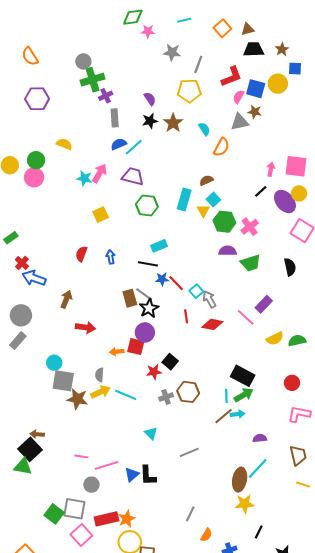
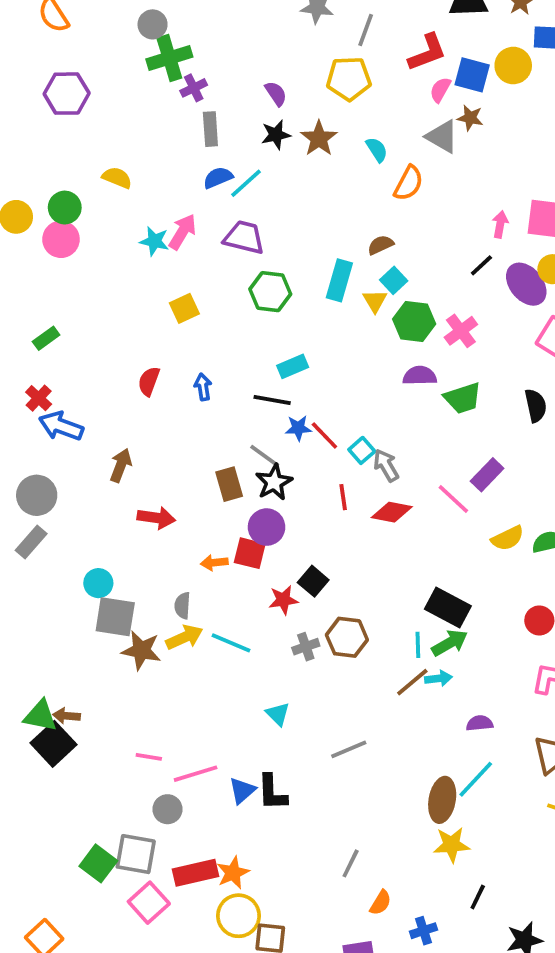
gray triangle: (240, 122) -> (442, 137), turned 42
green rectangle: (11, 238) -> (46, 338), moved
brown rectangle: (130, 298) -> (229, 484), moved
green triangle: (23, 466) -> (40, 716), moved

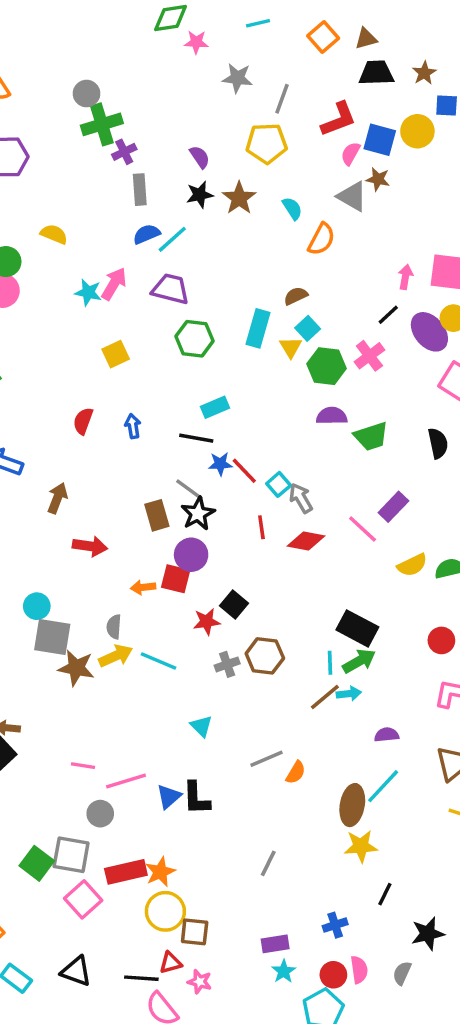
pink cross: (461, 331) -> (369, 356), moved
orange semicircle: (381, 903) -> (296, 772), moved

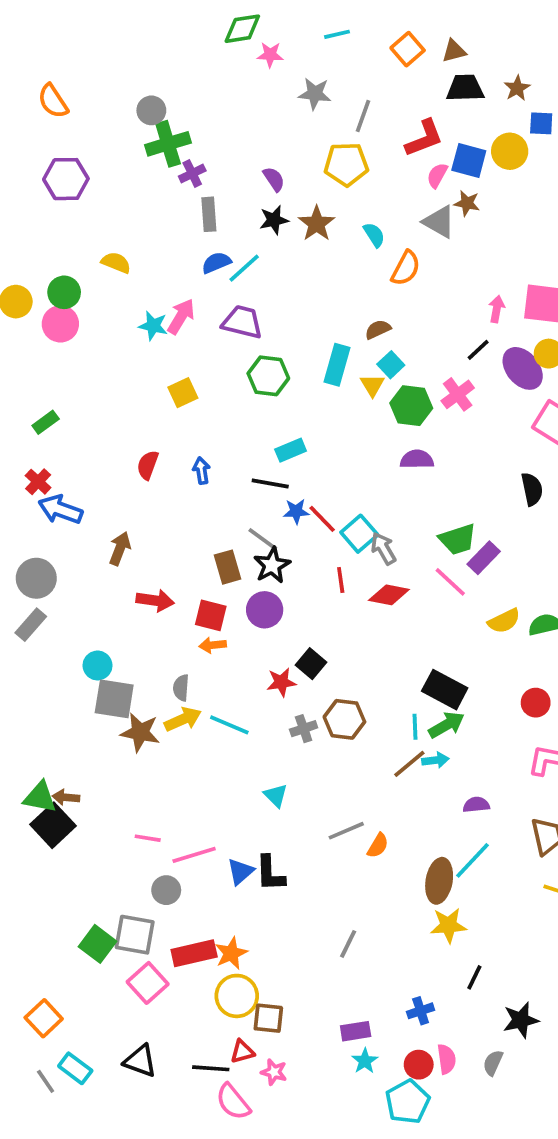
green trapezoid: (371, 436) -> (458, 539), moved
cyan square: (279, 484) -> (359, 534), size x1.4
red square: (176, 579) -> (211, 615), moved

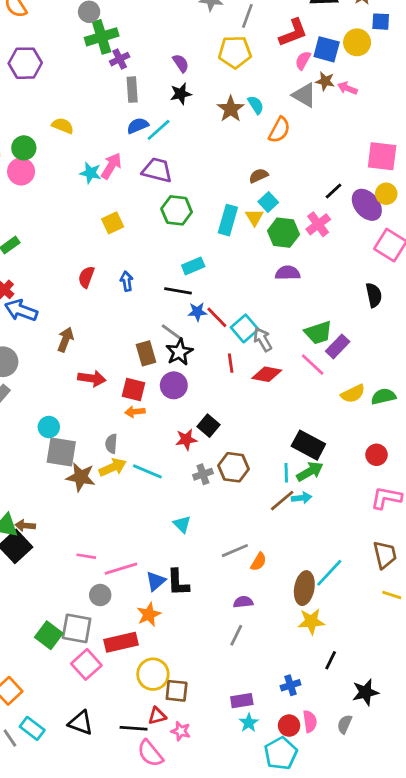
brown star: (317, 224) -> (231, 109), moved
pink arrow: (497, 309) -> (347, 88), moved, turned -78
cyan rectangle: (337, 365) -> (228, 220), moved
purple semicircle: (476, 805) -> (243, 602), moved
orange star: (231, 953) -> (149, 614), moved

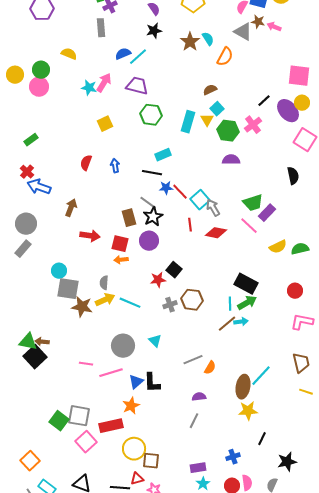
gray rectangle: (132, 90) -> (101, 28), moved
gray circle: (100, 595) -> (123, 346), moved, size x1.5

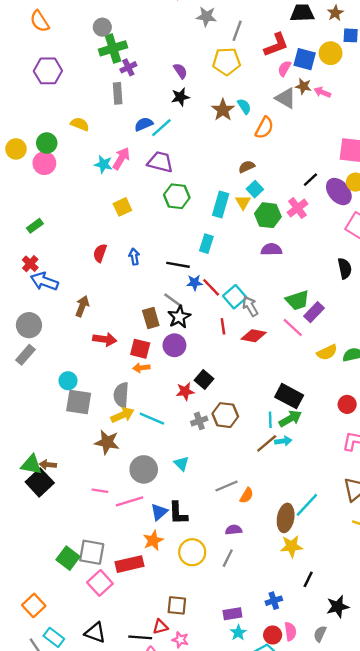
cyan rectangle: (163, 155) -> (206, 244), moved, turned -49
gray semicircle: (104, 283) -> (121, 395), size x1.5
brown star: (82, 307) -> (107, 442), moved
yellow circle: (134, 449) -> (192, 552), moved

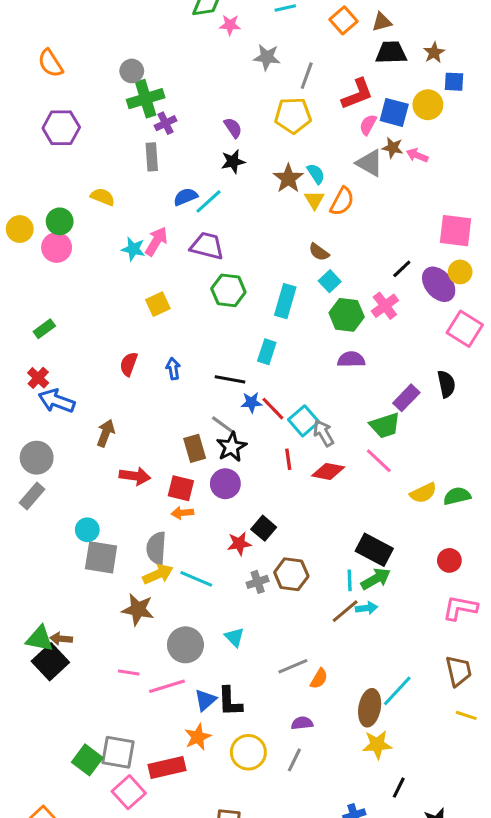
brown semicircle: (247, 167) -> (319, 252), turned -119
yellow triangle: (243, 202) -> (314, 200), moved
purple rectangle: (314, 312) -> (406, 398), moved

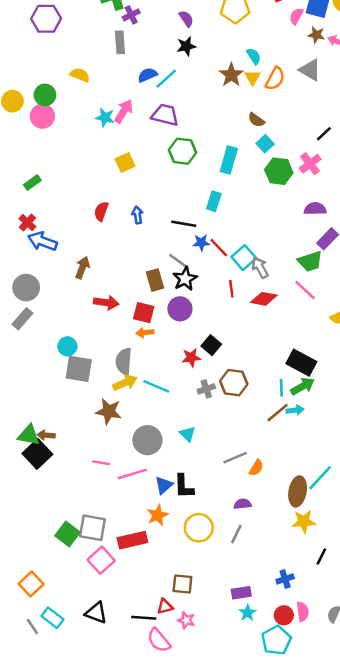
gray triangle: (370, 163) -> (310, 70), moved
brown star: (288, 178) -> (231, 75), moved
purple semicircle: (351, 359) -> (315, 209), moved

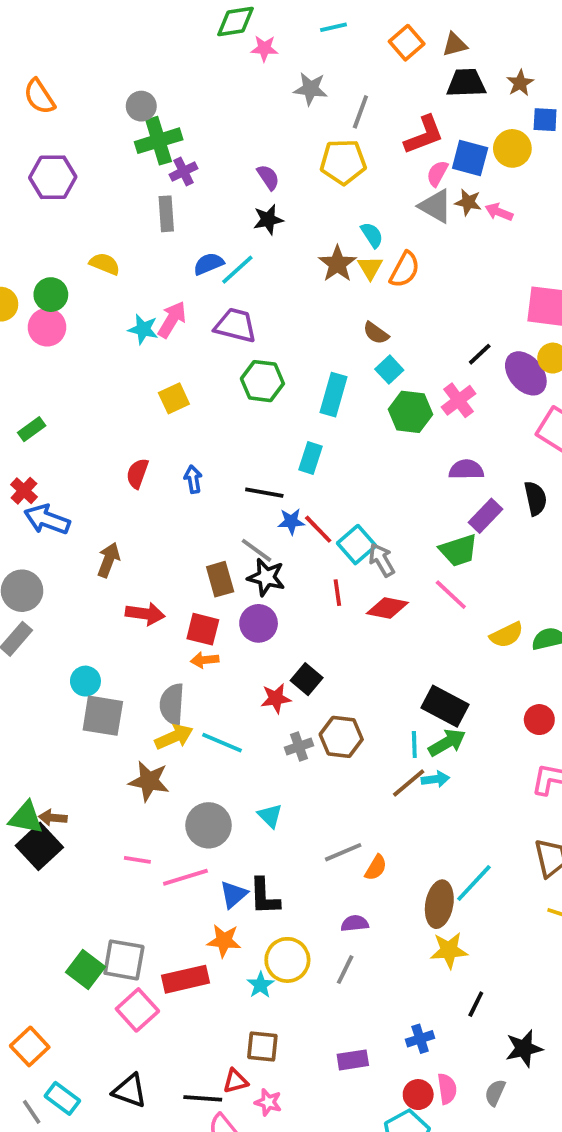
gray triangle: (310, 70) -> (435, 206), moved
black star: (185, 279) -> (266, 577), turned -30
orange star: (157, 515) -> (224, 941), turned 30
cyan star: (248, 613) -> (260, 985), moved

